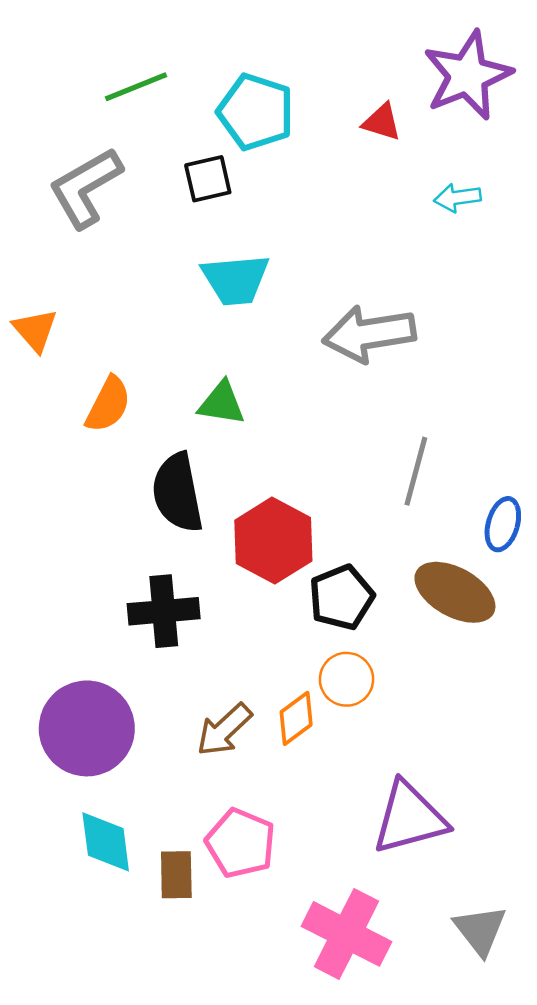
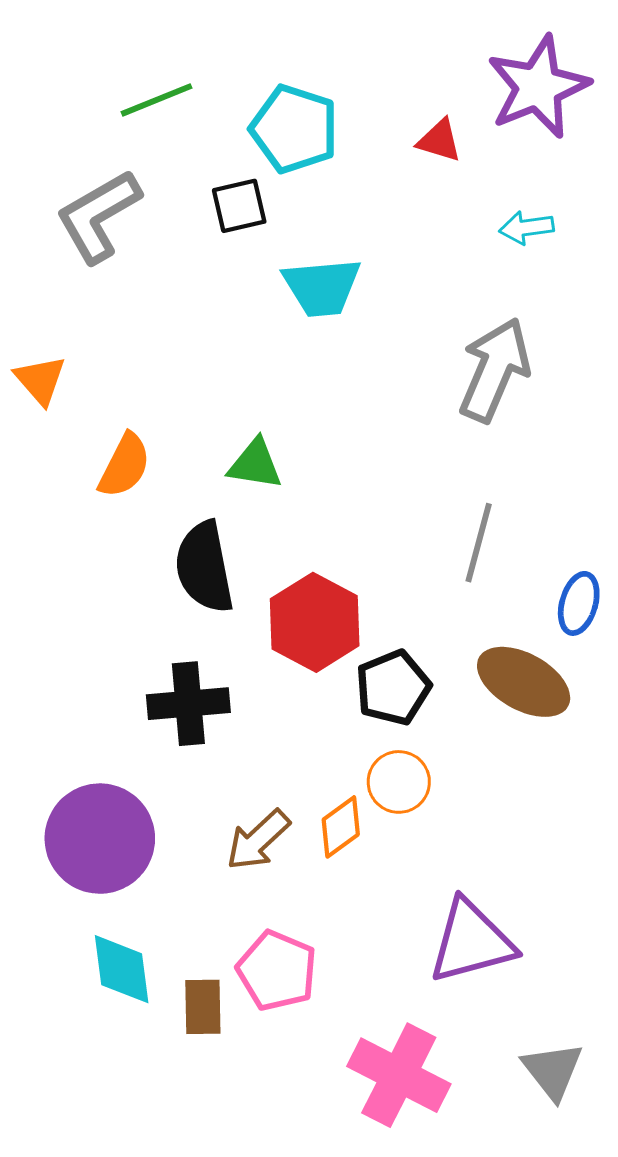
cyan trapezoid: (236, 280) -> (322, 287), moved
gray arrow: (369, 334) -> (495, 370), moved, turned 122

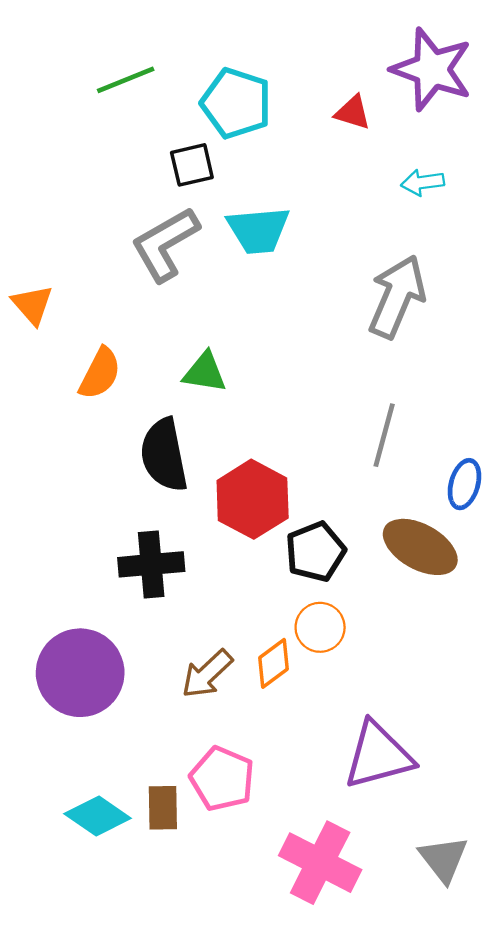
purple star: (538, 87) -> (432, 69), turned -30
gray L-shape: (98, 216) -> (165, 244), moved
cyan diamond: (122, 969) -> (98, 816), moved, turned -48

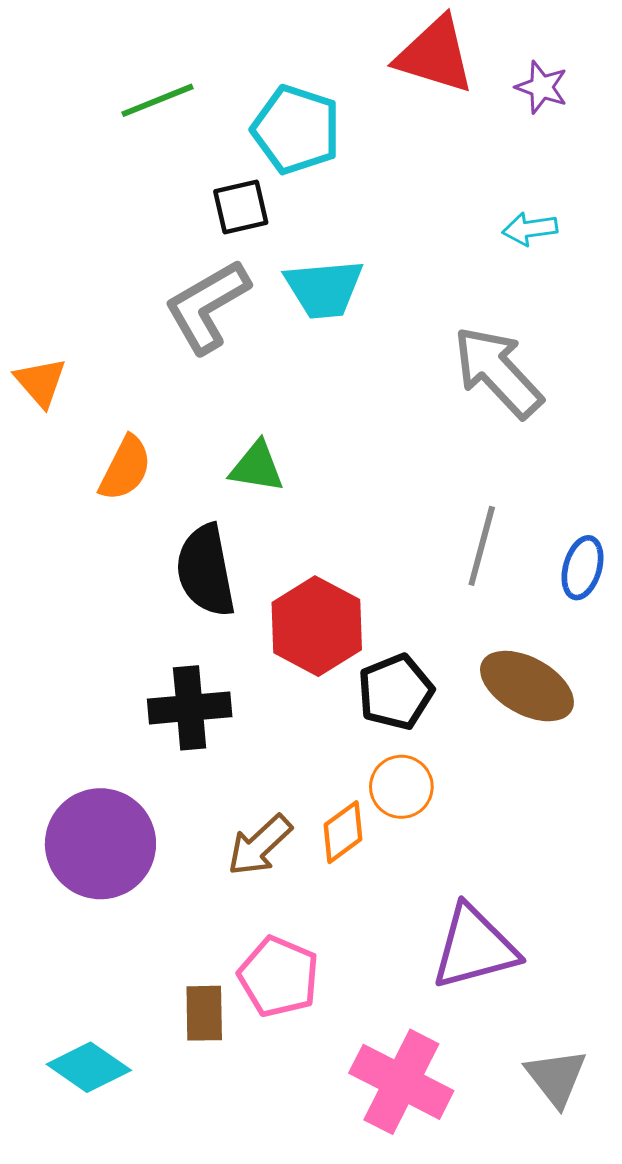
purple star: (432, 69) -> (542, 87), size x0.5
red triangle: (353, 113) -> (435, 55), moved, size x1.8
gray arrow: (397, 297) -> (498, 372), turned -66
blue ellipse: (464, 484) -> (582, 568), moved
cyan diamond: (98, 816) -> (89, 1067), moved

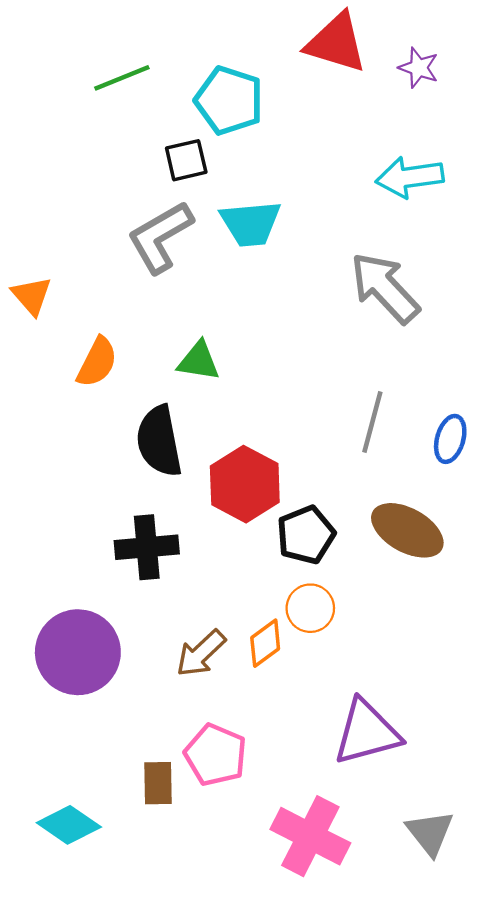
cyan arrow: (530, 229) -> (410, 177), size x1.6

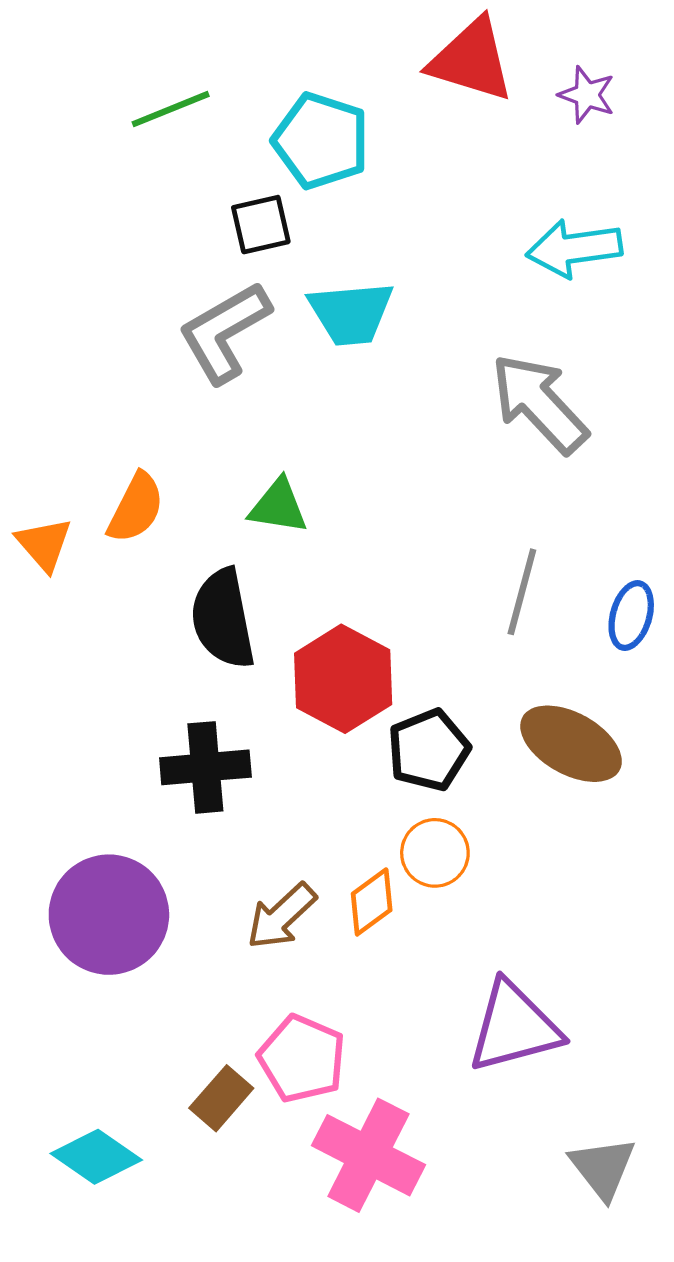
orange triangle: (32, 296) -> (44, 544), moved
brown rectangle: (158, 783) -> (221, 1098), turned 42
pink cross: (310, 836) -> (368, 1155), moved

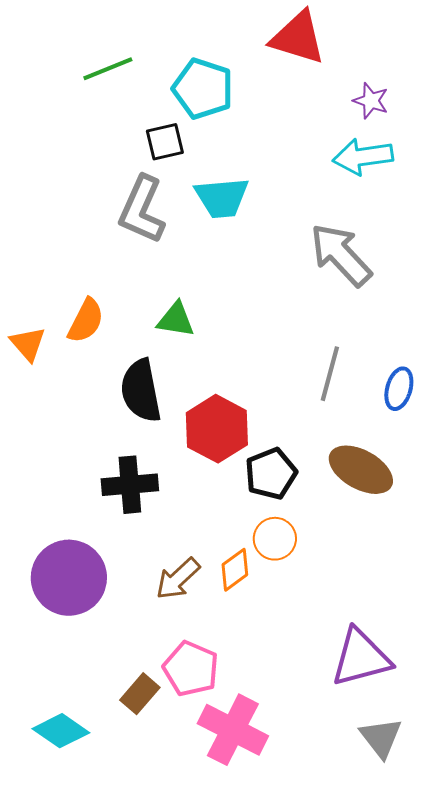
purple star: (587, 95) -> (371, 101), moved
gray L-shape: (224, 332) -> (142, 210), turned -36
purple triangle: (514, 1027) -> (361, 658), moved

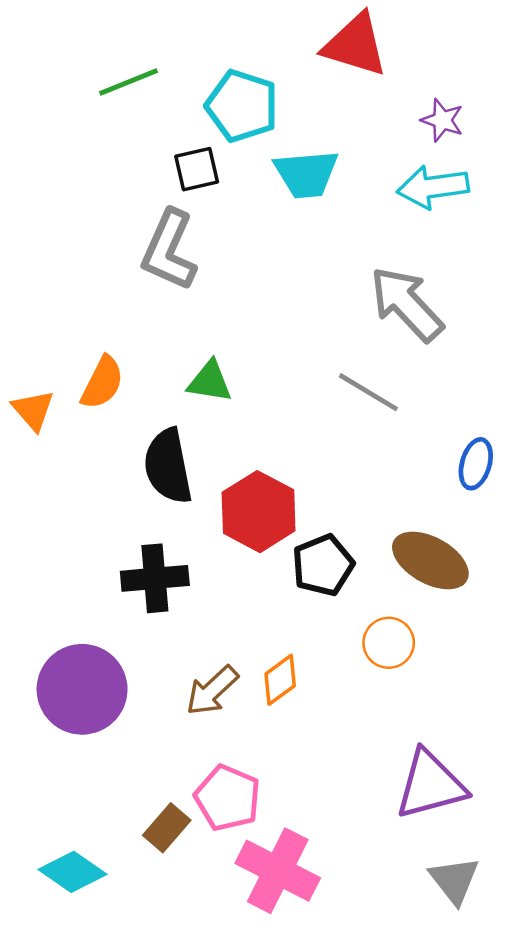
cyan trapezoid: (222, 198) -> (306, 174), moved
gray line: (330, 374) -> (368, 392), moved, turned -74
orange circle: (275, 539) -> (389, 643), moved

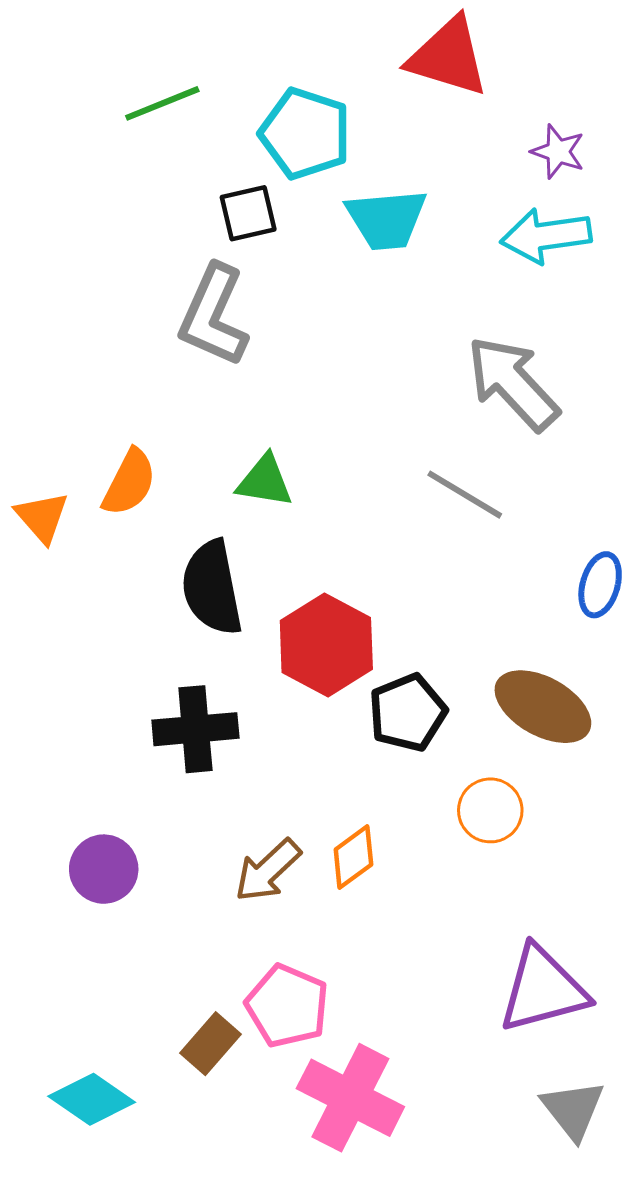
purple circle: (82, 689) -> (104, 869), size x0.6

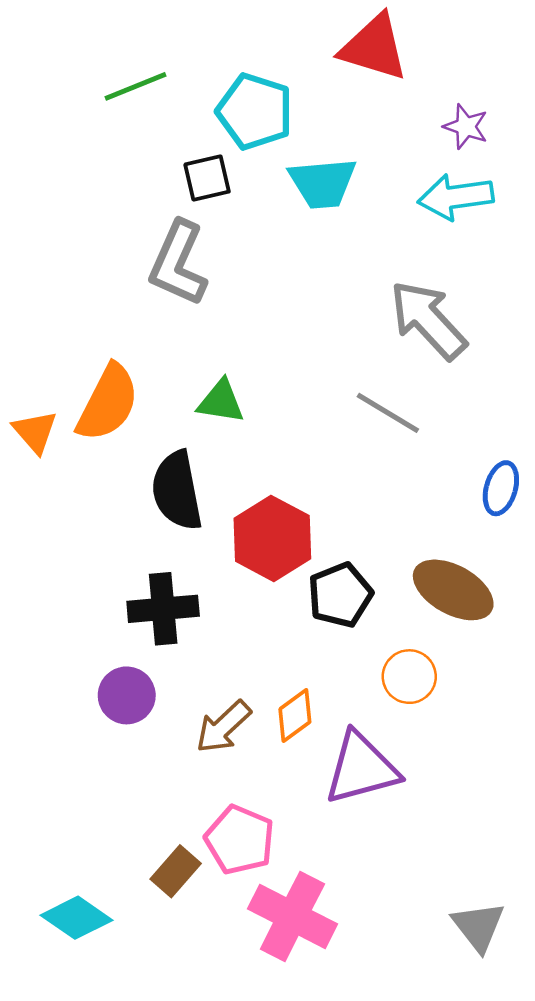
orange semicircle: (129, 482) -> (108, 403), size x1.4
purple circle: (104, 869) -> (127, 695), moved
purple triangle: (543, 989) -> (362, 768), moved

